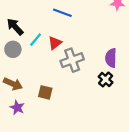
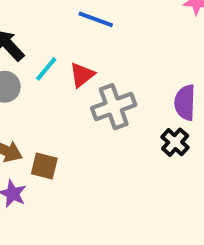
brown square: (45, 92) -> (44, 166), moved

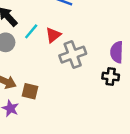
black cross: (175, 142) -> (111, 77), turned -35

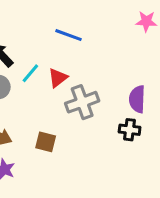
brown square: (30, 91) -> (46, 142), moved

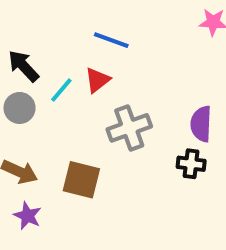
red triangle: (58, 78) -> (97, 80), moved
brown square: (46, 142) -> (81, 180), size x1.4

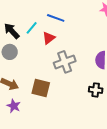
cyan line: (61, 90) -> (32, 28), moved
black cross: (191, 164) -> (96, 90), moved

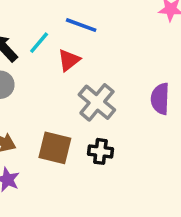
gray cross: (65, 62) -> (97, 102), turned -30
black cross: (96, 90) -> (100, 151), moved

